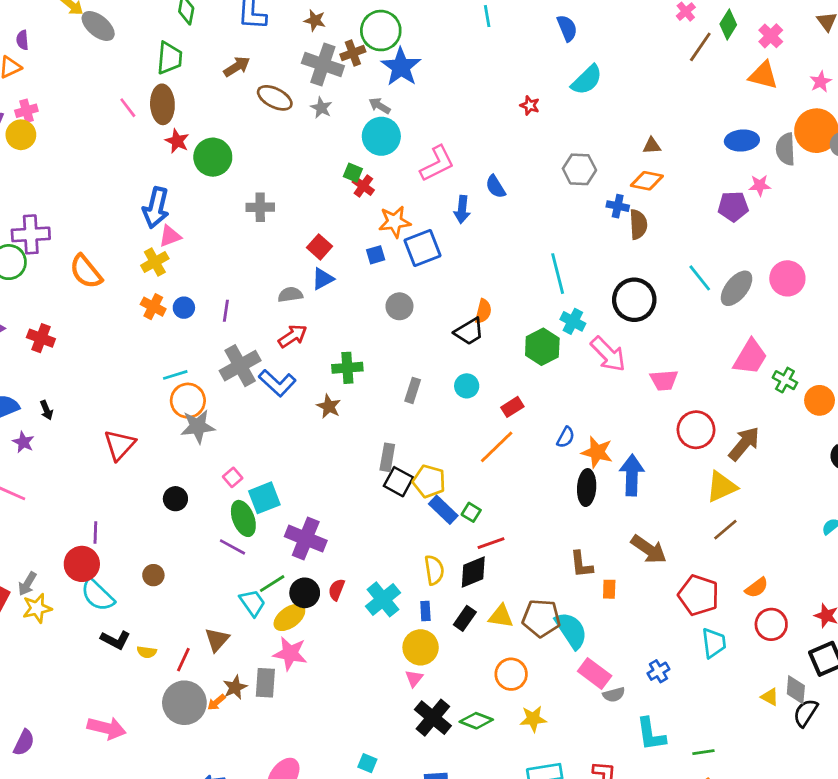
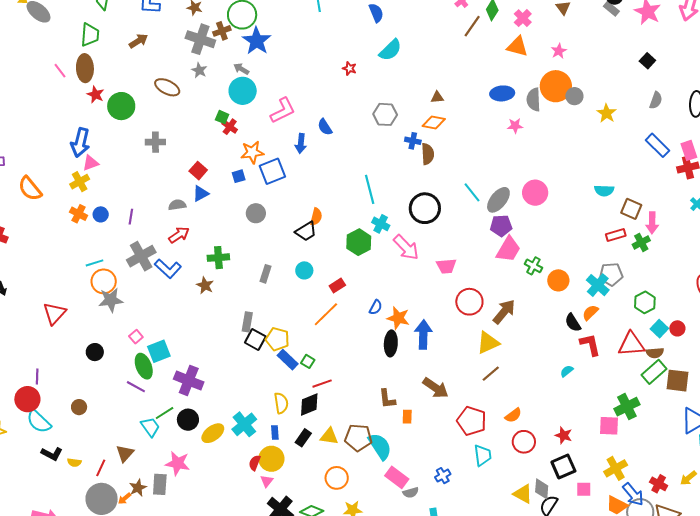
brown ellipse: (275, 98) -> (167, 87), moved
purple pentagon: (733, 206) -> (501, 226), moved
red semicircle: (337, 590) -> (255, 463), moved
yellow ellipse: (289, 617) -> (213, 433), moved
yellow triangle: (770, 697) -> (523, 494), size x1.5

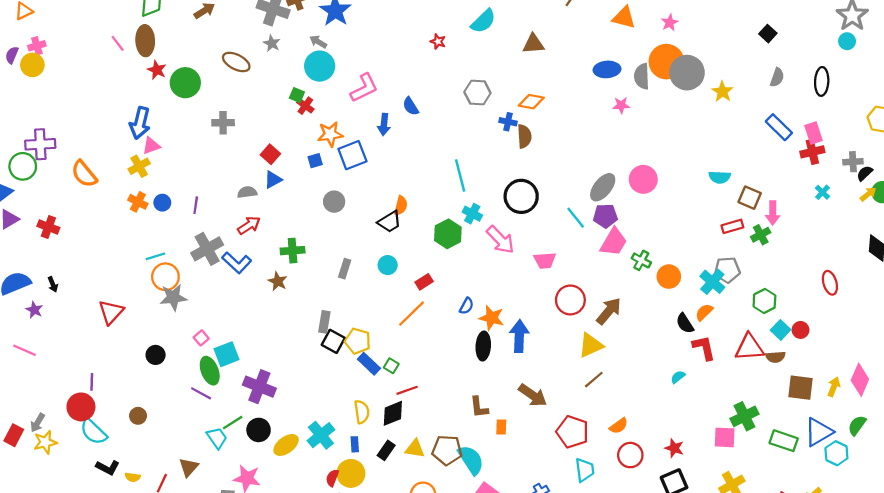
gray circle: (574, 96) -> (687, 73), size x1.8
brown triangle: (437, 97) -> (533, 44), moved, size x1.5
cyan line: (472, 192) -> (576, 218), moved
green rectangle: (654, 372) -> (784, 441), moved, turned 60

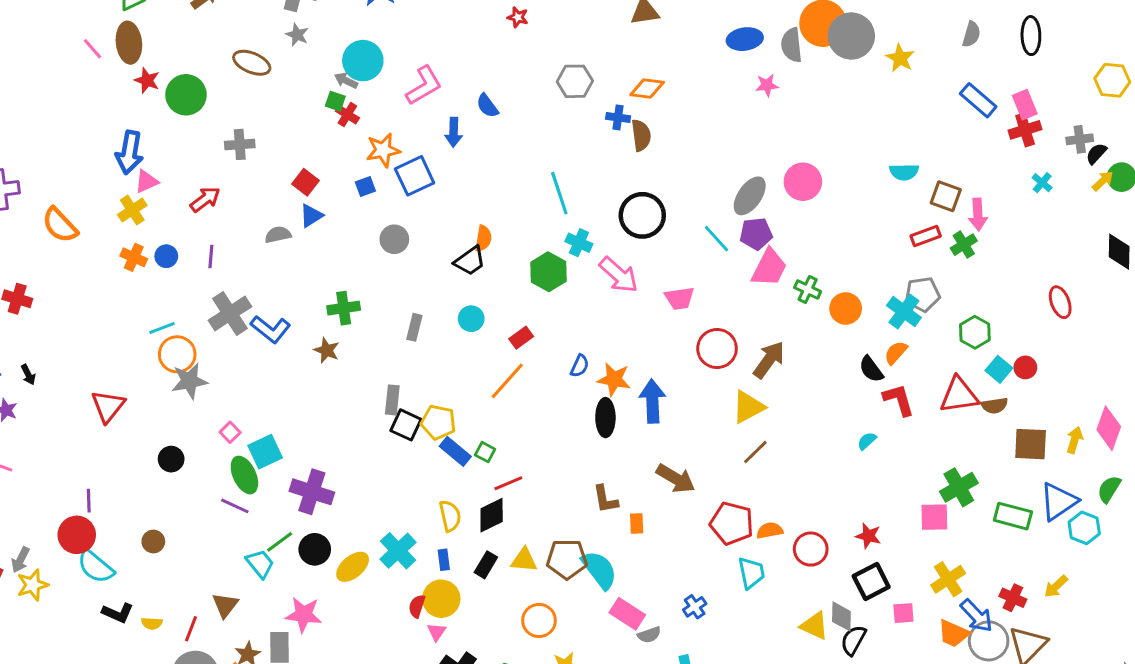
gray arrow: (318, 42) -> (346, 81), moved
red arrow: (249, 225) -> (205, 199), moved
orange semicircle: (619, 426) -> (770, 530), moved, turned -150

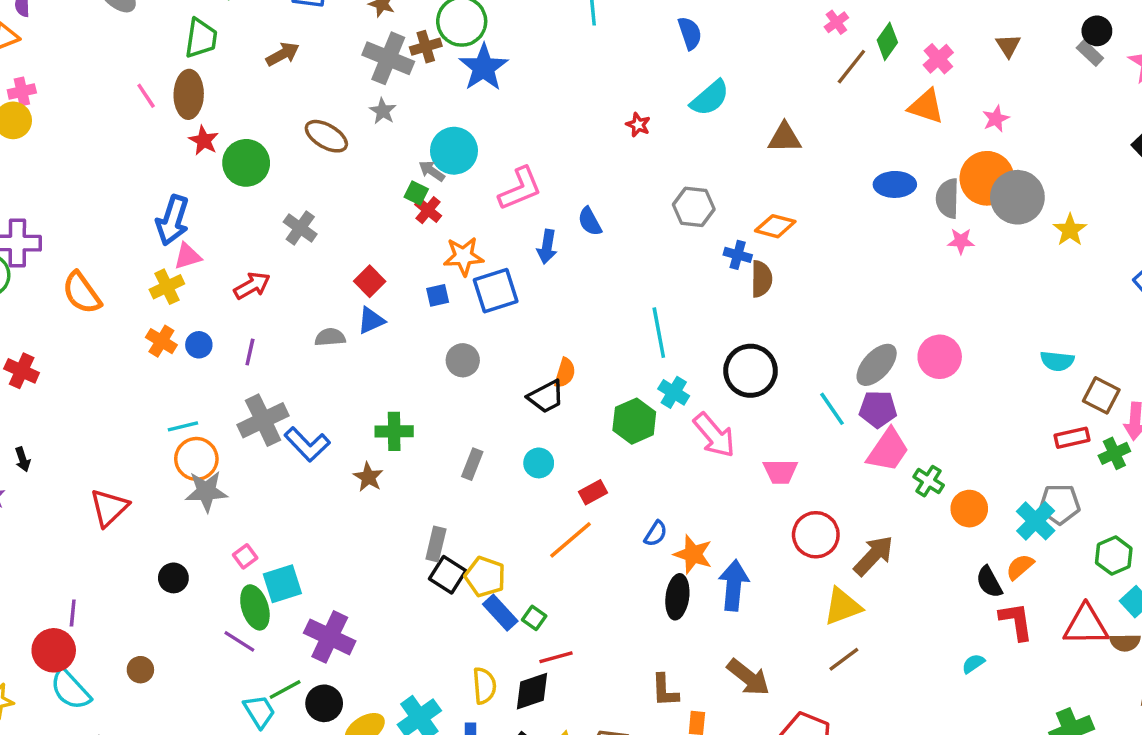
pink star: (767, 85) -> (961, 241), moved
gray cross: (240, 144) -> (300, 228), turned 32

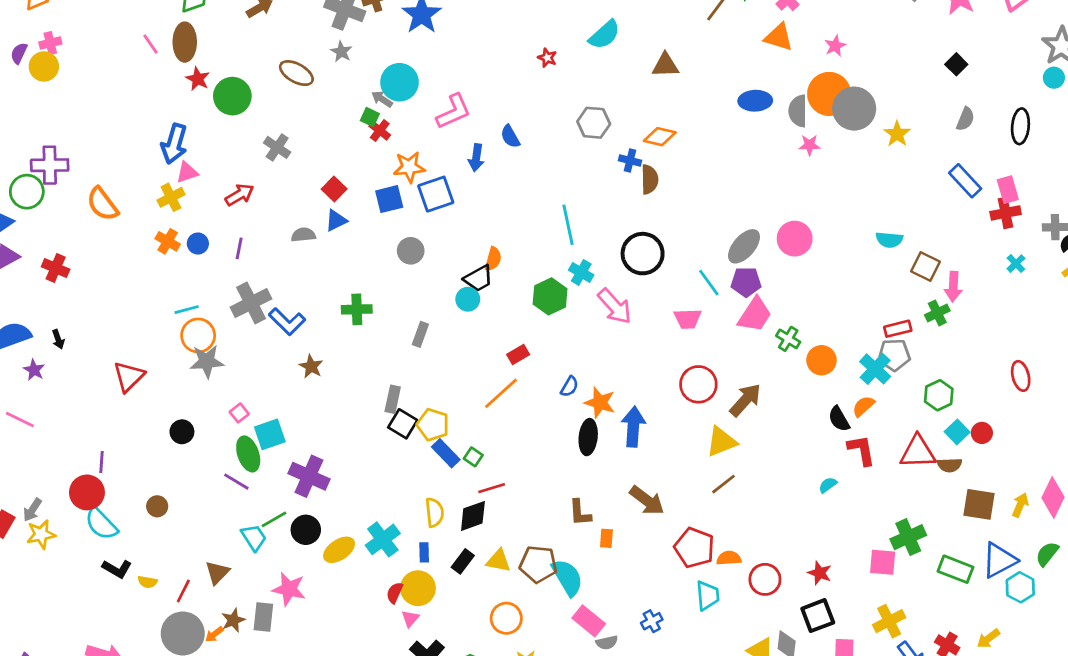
blue square: (438, 295) -> (389, 199), size x1.5
red rectangle: (1072, 438) -> (898, 329), moved
cyan circle: (539, 463) -> (468, 299), moved
pink trapezoid: (780, 471) -> (688, 319), moved
brown star: (368, 477) -> (311, 366), moved

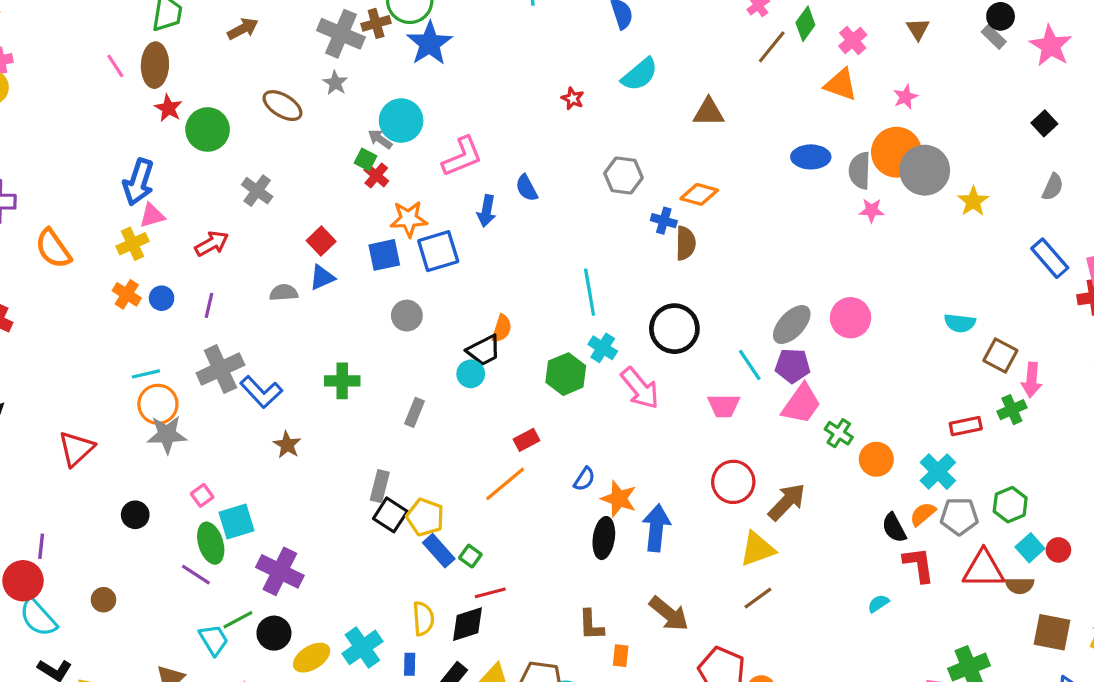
gray pentagon: (894, 355) -> (959, 516), moved

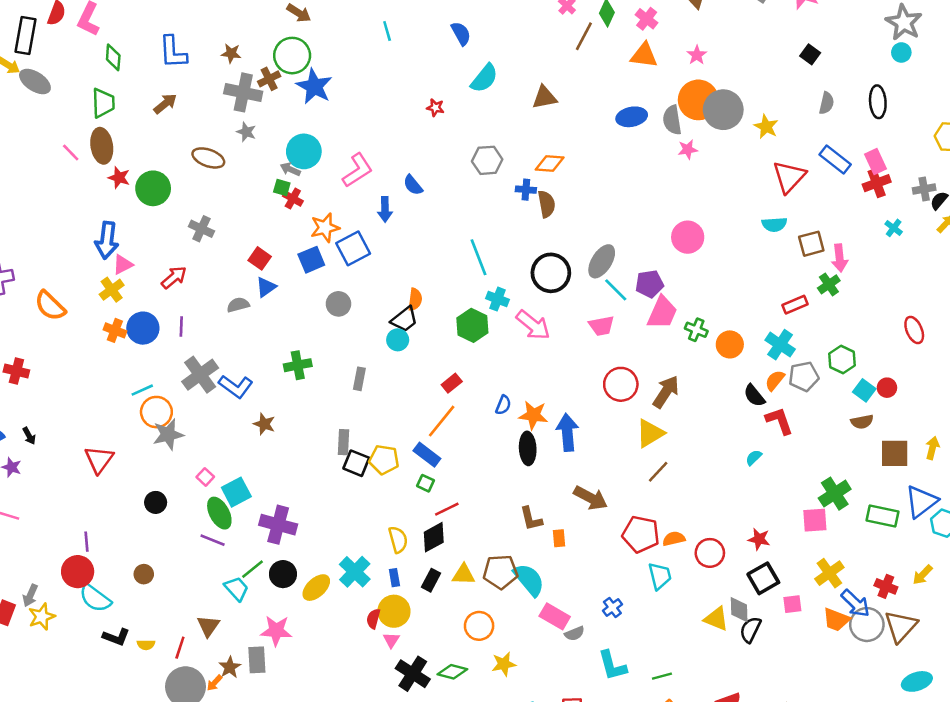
blue circle: (162, 298) -> (143, 328), size x1.6
gray ellipse: (792, 325) -> (602, 261), moved
brown square: (1000, 355) -> (811, 244), turned -32
blue rectangle: (439, 551) -> (427, 455), moved
red triangle: (984, 569) -> (789, 177), moved, turned -36

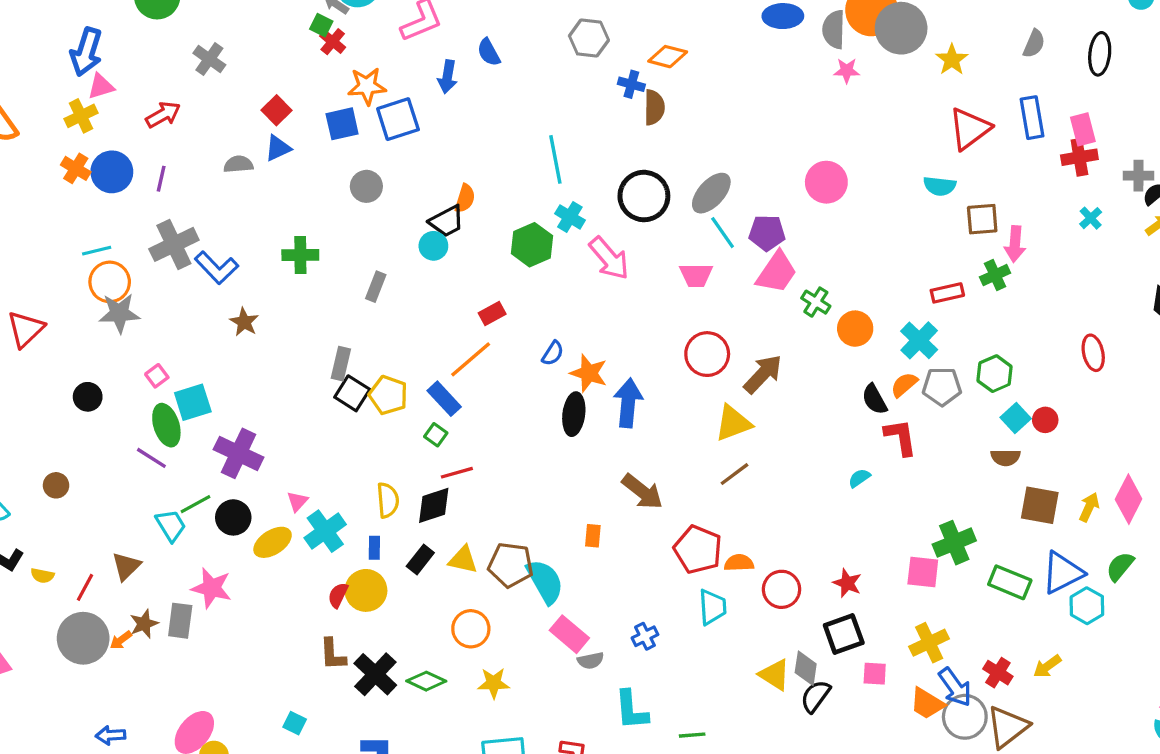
blue rectangle: (835, 160) -> (1032, 118), turned 32
brown L-shape: (531, 519) -> (333, 654), moved
pink triangle: (391, 640) -> (297, 501), moved

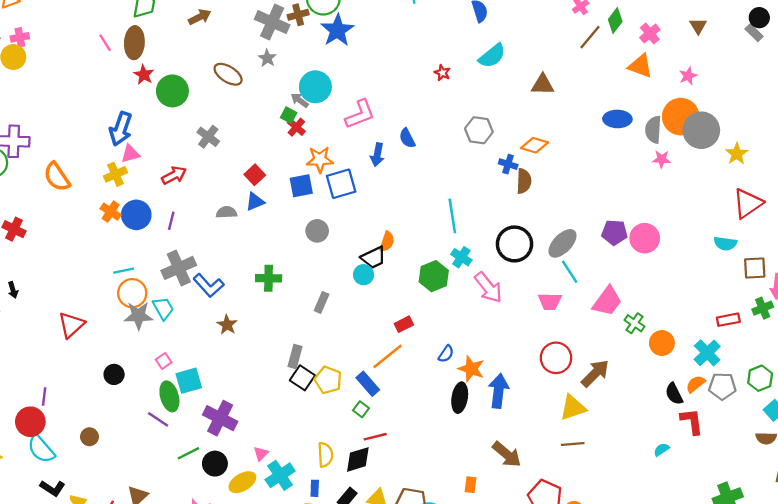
purple pentagon: (767, 233) -> (614, 232), moved
brown line: (734, 474) -> (573, 444), turned 30
cyan trapezoid: (171, 525) -> (163, 308), moved

